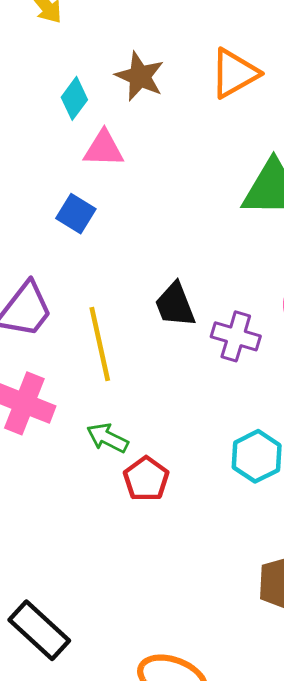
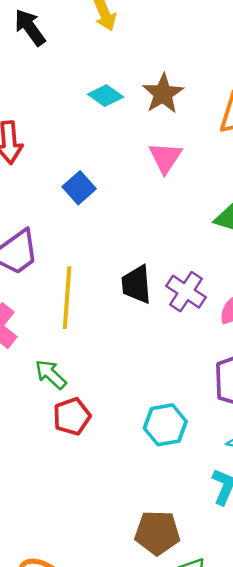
cyan diamond: (74, 98) -> (106, 96), turned 72
pink triangle: (104, 149) -> (165, 158), moved, turned 45
purple cross: (236, 336) -> (186, 292), moved

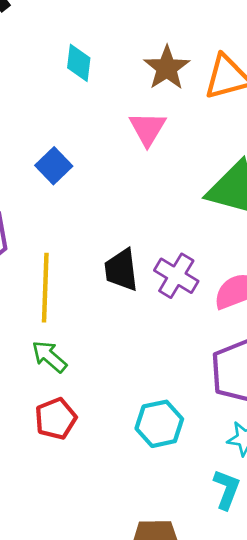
brown star: (163, 94) -> (167, 68), moved
cyan diamond: (106, 96) -> (79, 63), turned 64
green arrow: (51, 374) -> (49, 357), moved

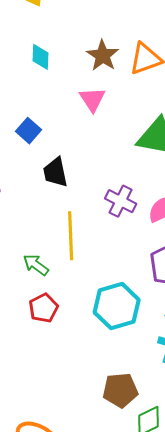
black trapezoid: (121, 270) -> (55, 172), moved
yellow line: (45, 288) -> (71, 236), moved
cyan hexagon: (159, 424) -> (117, 306), size x1.4

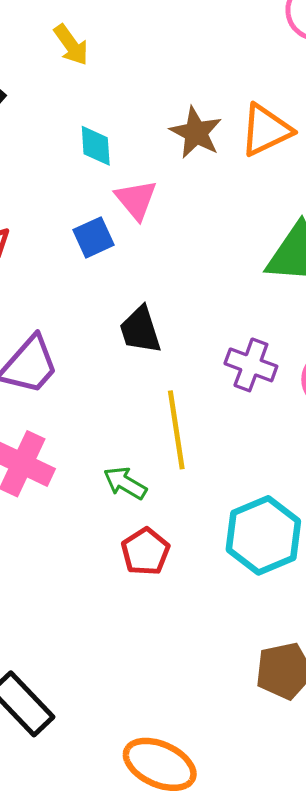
pink triangle: (92, 99) -> (136, 200), moved
blue square: (28, 131) -> (93, 237), moved, turned 30

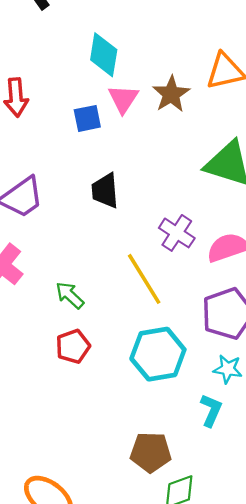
brown star: (196, 133) -> (171, 94), moved
cyan diamond: (96, 146) -> (104, 55), size x1.4
yellow line: (176, 430) -> (144, 279), moved, turned -36

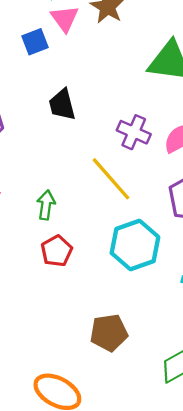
green arrow: (70, 295) -> (46, 205), turned 64
brown pentagon: (151, 452) -> (109, 333), moved

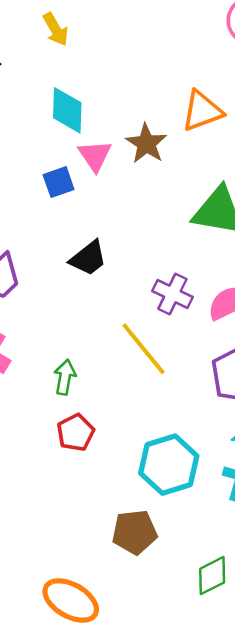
black trapezoid: (62, 105) -> (88, 258), turned -116
cyan hexagon: (135, 245) -> (169, 465), moved

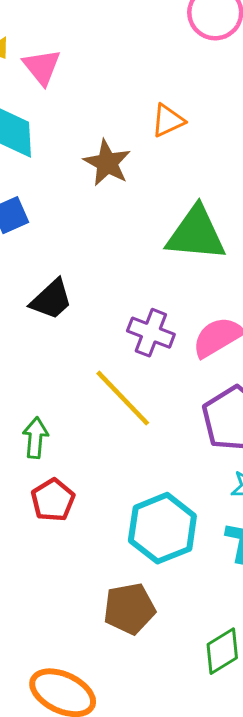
orange triangle: (202, 111) -> (168, 121), size x0.7
pink triangle: (95, 156) -> (42, 67), moved

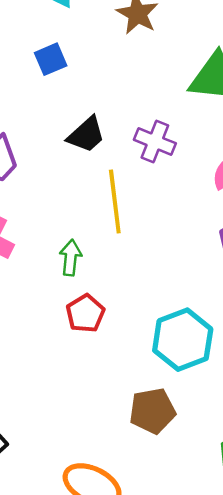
purple cross: (151, 333) -> (155, 142), moved
yellow line: (123, 398) -> (115, 201), moved, turned 36

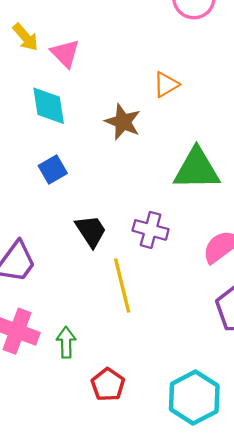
black trapezoid: (86, 135) -> (91, 231), turned -75
green arrow: (71, 258) -> (66, 342), moved

